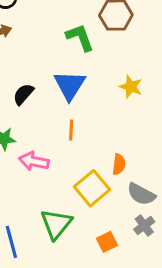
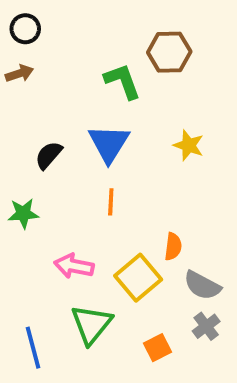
pink arrow: (34, 161) -> (74, 266), moved

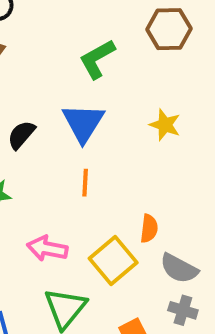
brown hexagon: (169, 52) -> (169, 29), moved
green L-shape: (123, 81) -> (97, 59), turned -99
gray cross: (206, 326) -> (183, 310), turned -36

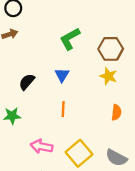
brown hexagon: (169, 29) -> (111, 49), moved
blue triangle: (83, 123) -> (62, 75), size x0.6
orange semicircle: (149, 229) -> (116, 112), moved

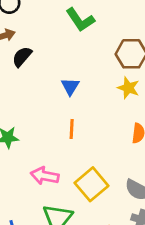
green L-shape: (70, 39) -> (80, 20), moved, turned -95
black semicircle: (27, 82) -> (22, 57), moved

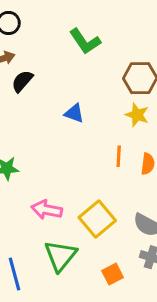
blue triangle: (70, 86) -> (74, 113), turned -42
orange line: (72, 129) -> (119, 156), moved

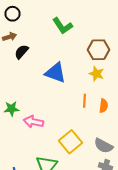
blue triangle: (74, 113) -> (56, 73), size x1.6
pink arrow: (47, 210) -> (34, 122), moved

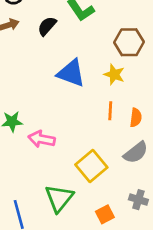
black semicircle: (22, 52) -> (47, 26), moved
yellow star: (96, 74) -> (114, 75), moved
gray semicircle: (104, 146) -> (136, 153), moved, turned -66

